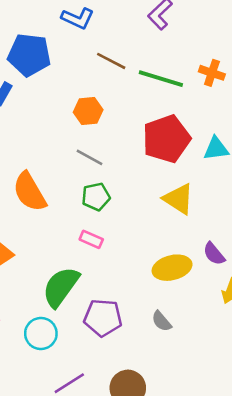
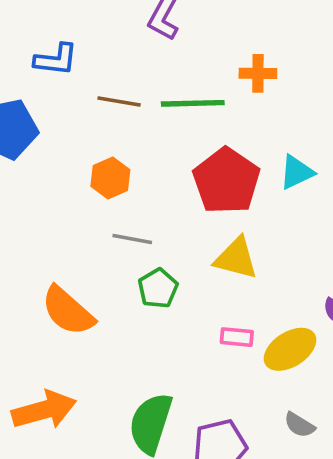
yellow triangle: (179, 199) -> (236, 258), moved
pink rectangle: (91, 239) -> (237, 337), moved

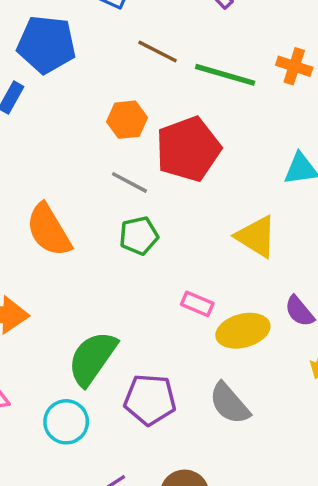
red pentagon: (226, 181) -> (188, 149), moved
yellow triangle: (236, 258) -> (256, 237), moved
gray semicircle: (299, 425) -> (229, 403), size x1.5

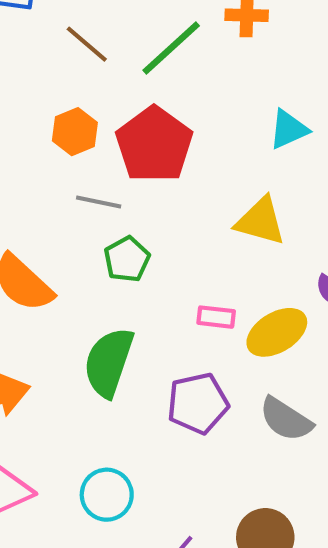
brown line: (158, 51) -> (87, 44), turned 30
green line: (225, 75) -> (171, 48), turned -42
green semicircle: (92, 358) -> (109, 362), moved
purple pentagon: (150, 400) -> (198, 403), moved

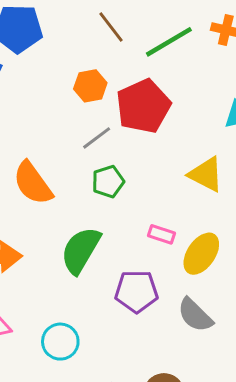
gray line: (99, 202) -> (97, 138), turned -60
yellow ellipse: (277, 332) -> (201, 254), turned -36

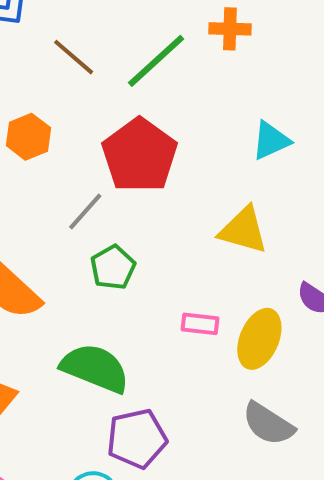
orange hexagon: (90, 86) -> (28, 137), moved
green semicircle: (81, 250) -> (95, 368), turned 93
purple pentagon: (136, 291) -> (137, 439), moved

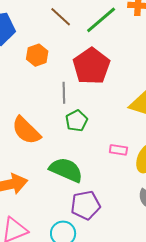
gray line: (85, 211) -> (64, 93), turned -45

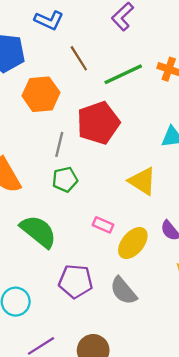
orange hexagon: (37, 55) -> (41, 94), size x1.4
purple pentagon: (85, 205) -> (76, 281), moved

